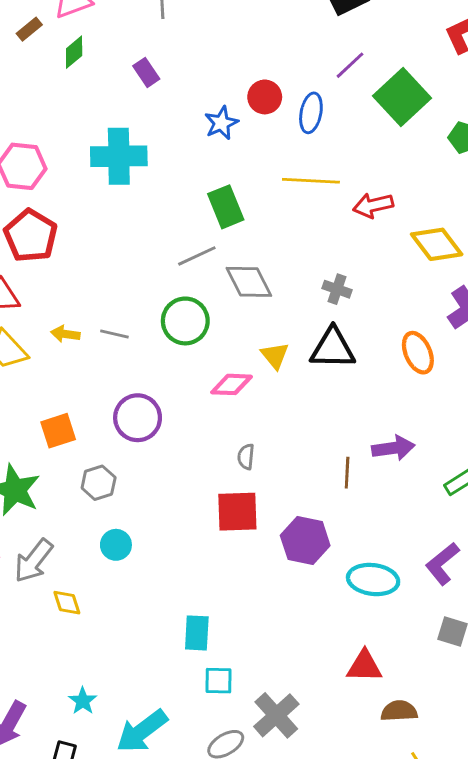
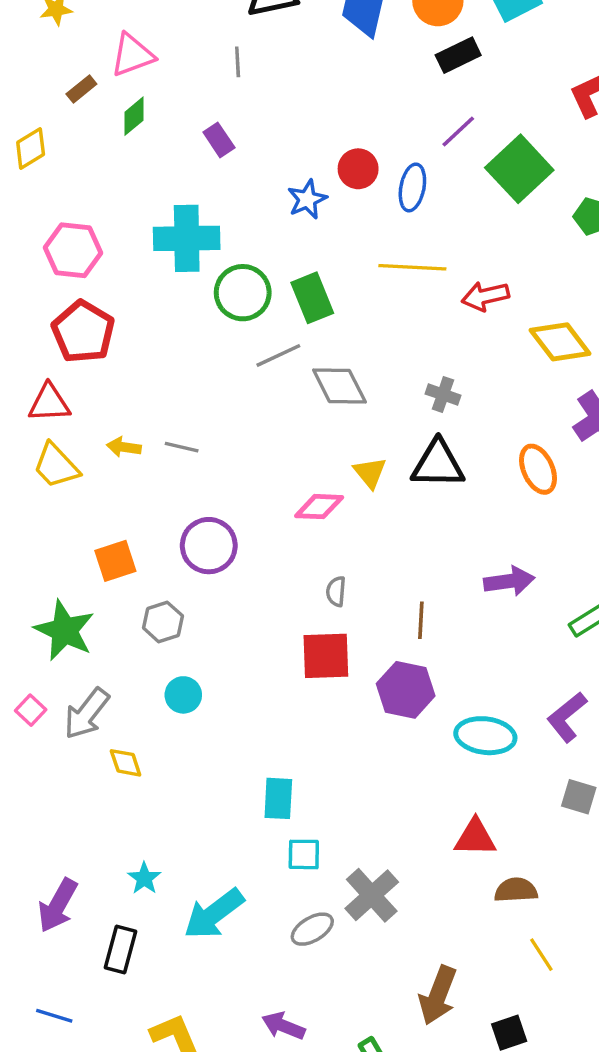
green circle: (185, 321) -> (243, 293), moved
brown line: (347, 473) -> (421, 620), moved

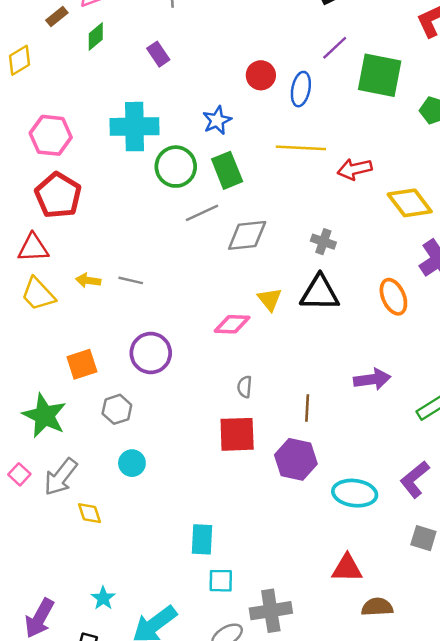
green square: (519, 169) -> (380, 75), turned -36
blue star: (307, 199) -> (217, 120), moved
gray diamond: (339, 386) -> (247, 235), turned -69
gray cross: (372, 895) -> (271, 611), turned 33

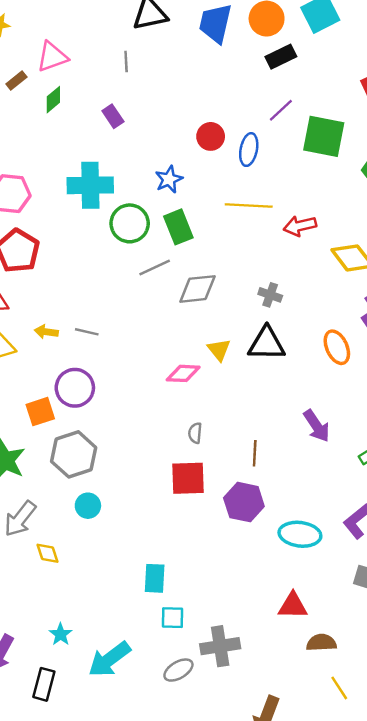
purple circle: (151, 353) -> (75, 388), moved
purple arrow: (372, 379) -> (317, 426), turned 64
gray hexagon: (117, 409) -> (74, 454), size x1.6

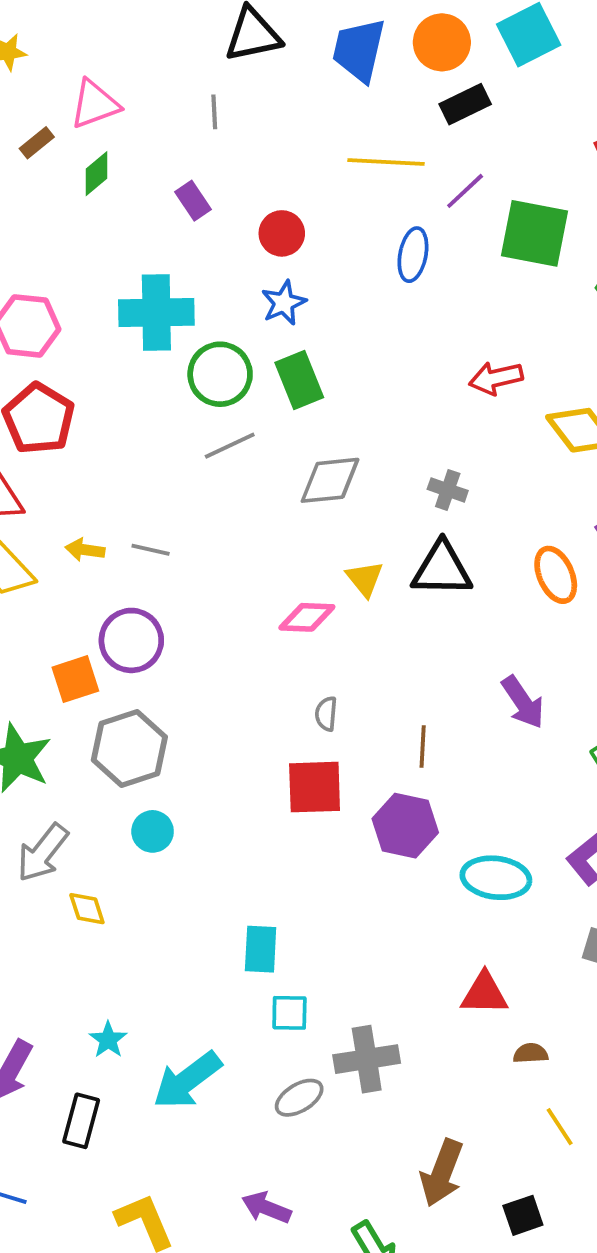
red circle: (211, 136) -> (282, 233), moved
yellow line: (249, 206) -> (386, 162), moved
gray line: (155, 267) -> (230, 446), moved
brown semicircle: (321, 643) -> (531, 1053), size x0.7

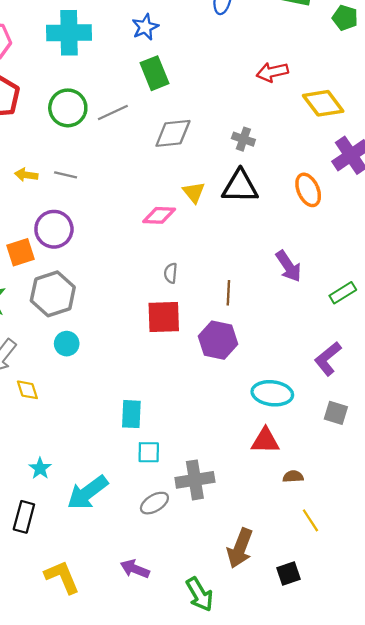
green circle: (220, 374) -> (68, 108), moved
cyan ellipse: (496, 878) -> (272, 393), moved

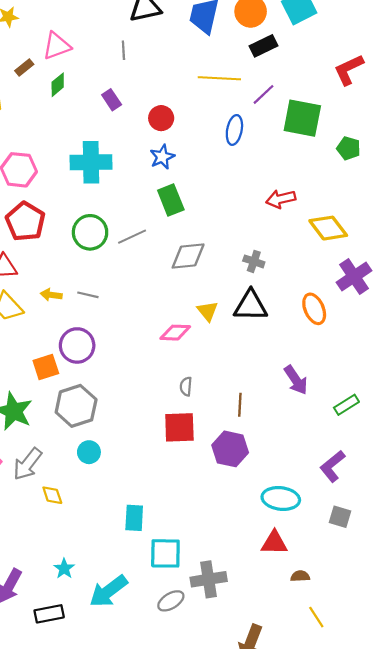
cyan rectangle: (131, 414) -> (134, 518), moved
cyan square: (149, 452) -> (165, 553), size x1.5
black rectangle: (24, 517) -> (49, 614), turned 64

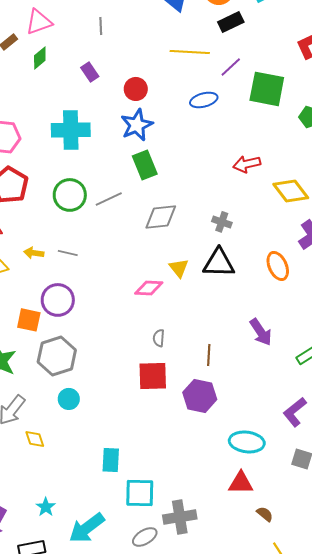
blue ellipse: (234, 130) -> (204, 100), turned 64
blue star: (162, 157) -> (137, 125), size x1.4
orange square: (46, 367) -> (29, 320), turned 30
brown semicircle: (300, 576) -> (265, 514), turned 42

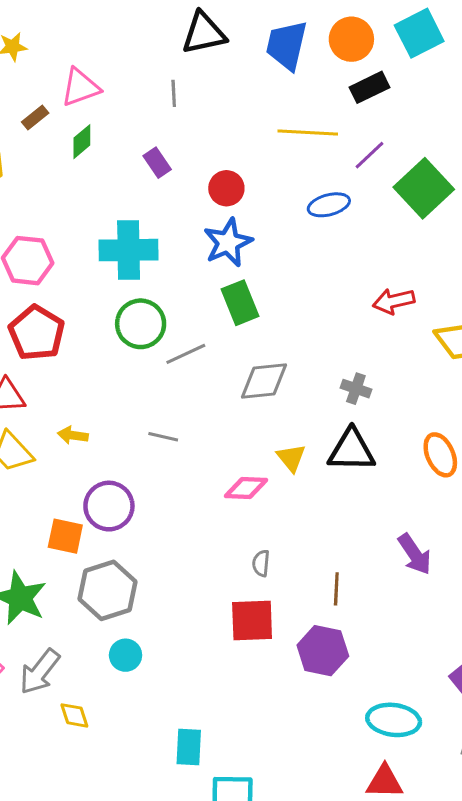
green square: (267, 89) -> (424, 188), turned 36
green circle: (70, 195) -> (141, 324), moved
gray line: (68, 253) -> (163, 437), moved

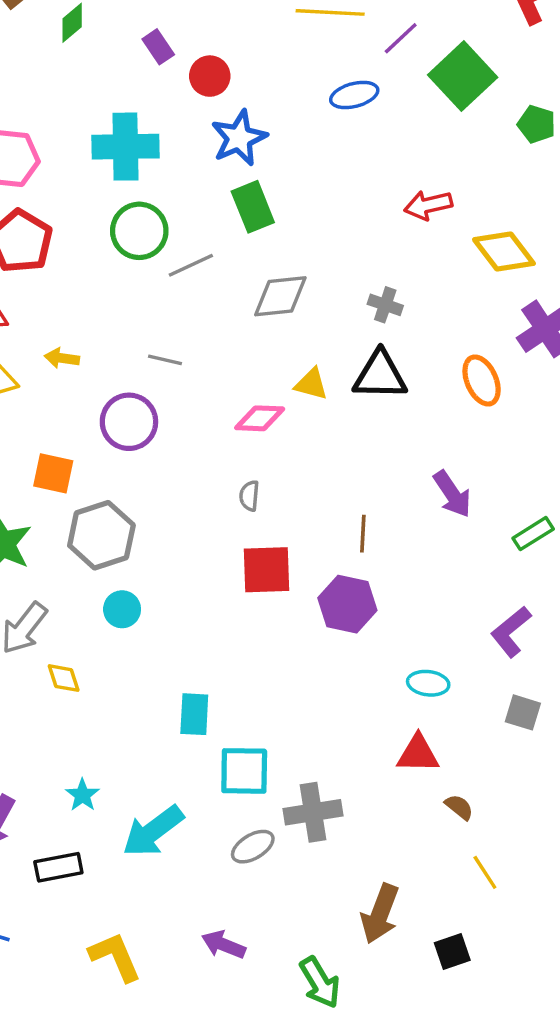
red circle: (226, 188) -> (210, 76), moved
yellow triangle: (291, 458) -> (311, 384), turned -36
purple circle: (109, 506) -> (129, 422), moved
gray semicircle: (261, 563) -> (249, 496), moved
cyan ellipse: (394, 720) -> (428, 683), size x0.7

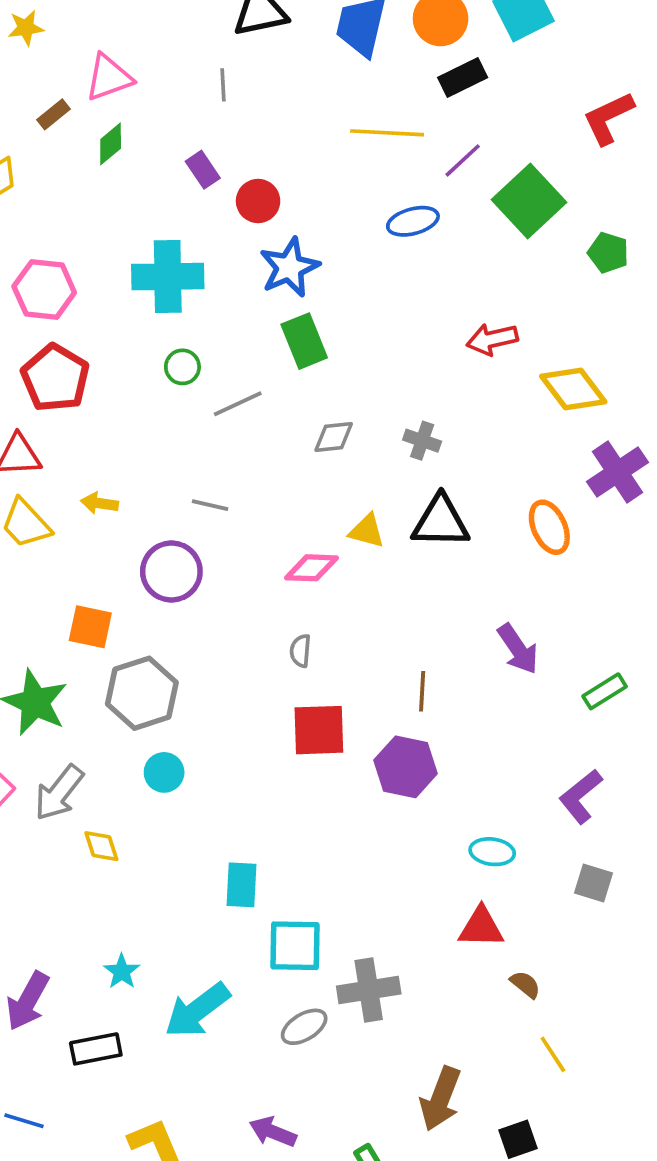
green circle: (139, 231) -> (182, 367), size x0.6
gray diamond: (280, 296) -> (334, 437), size x0.7
gray cross: (385, 305) -> (422, 441), moved

